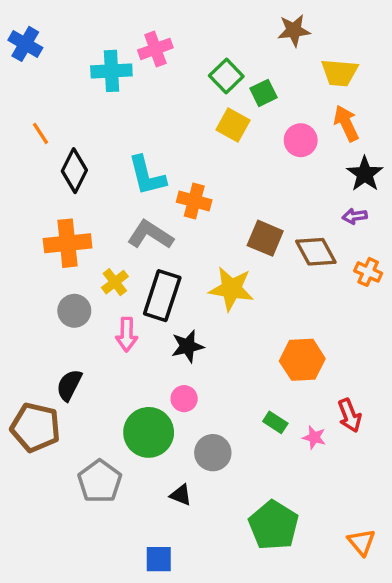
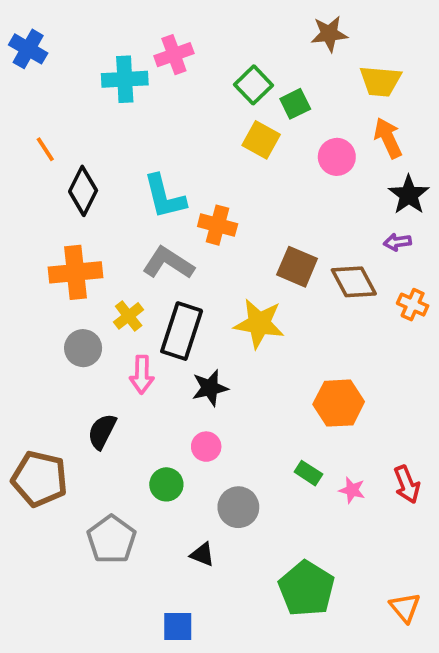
black semicircle: (69, 385) -> (102, 431), moved
red arrow: (350, 416) -> (407, 484), moved
green circle: (149, 432) -> (166, 484), size x0.6

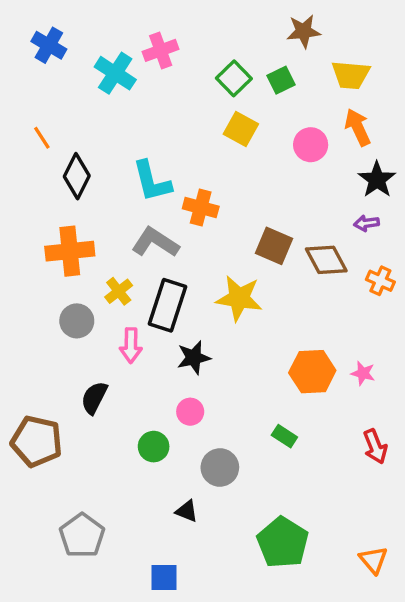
blue cross: (28, 49) -> (49, 45), moved
cyan cross: (125, 79) -> (115, 73), turned 36
green square: (295, 104) -> (281, 80), moved
pink star: (352, 490) -> (363, 373), moved
gray pentagon: (111, 539) -> (82, 536), moved

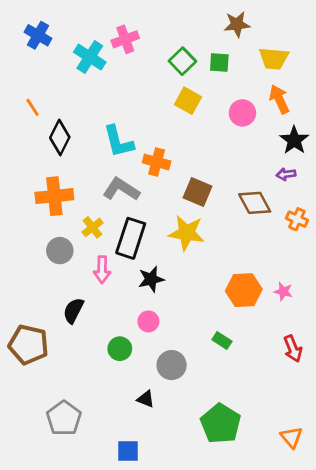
green square: (281, 80) -> (219, 62), turned 30
brown square: (274, 246) -> (197, 192), moved

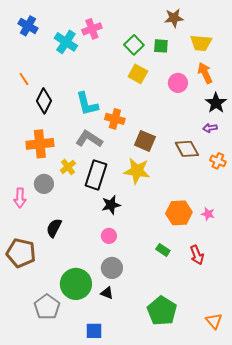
pink arrow: (102, 270) -> (20, 198), moved
green circle: (120, 349) -> (76, 284), moved, size x1.8
red arrow: (293, 349) -> (197, 255), moved
gray circle: (172, 365) -> (112, 268), moved

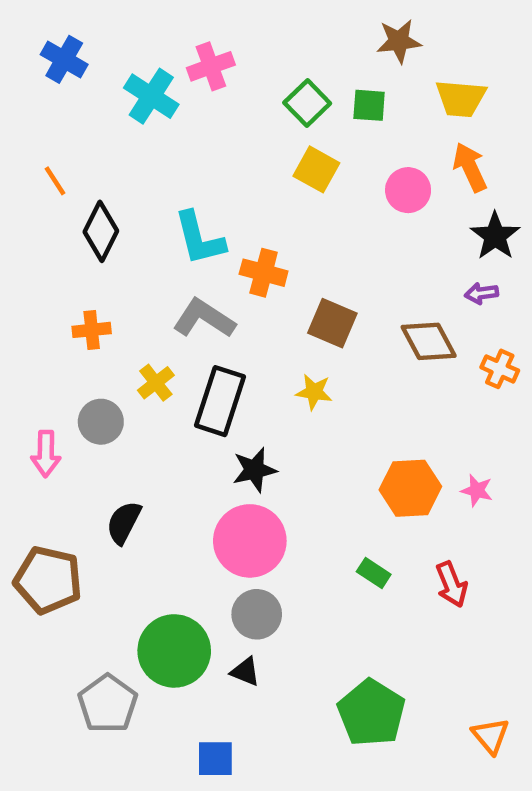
orange cross: (40, 144) -> (92, 330), size x0.6
yellow star: (137, 171) -> (314, 392), size x0.6
pink circle: (109, 236) -> (250, 541), size x2.0

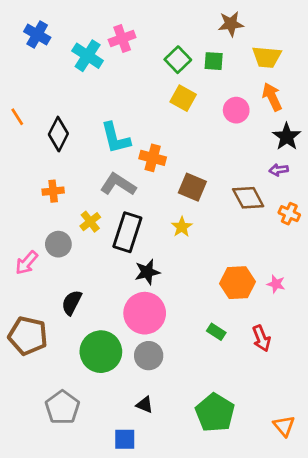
orange line: (55, 181) -> (17, 117), moved
yellow star: (314, 392) -> (182, 227), turned 30
pink arrow: (46, 454) -> (27, 263), turned 40
green circle: (174, 651) -> (101, 352), moved
black triangle: (245, 672) -> (145, 405), moved

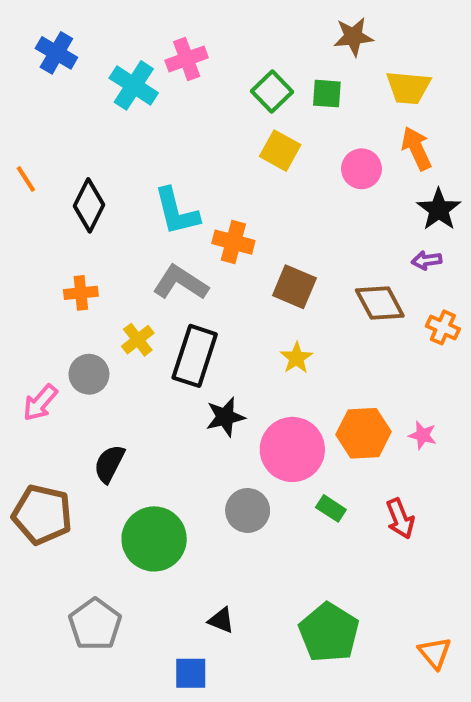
yellow star: (182, 227) -> (296, 358), moved
pink circle: (145, 313) -> (292, 449), moved
gray circle: (149, 356) -> (248, 510), moved

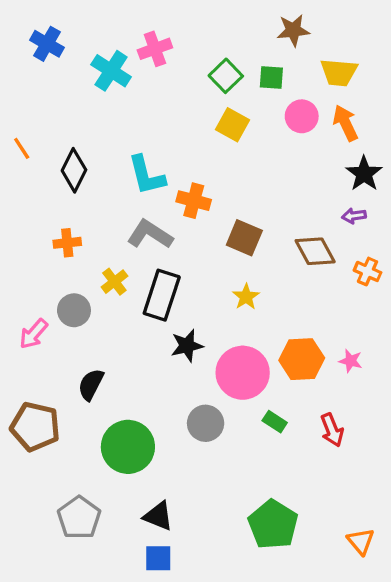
pink circle: (361, 169) -> (302, 116), moved
black triangle: (221, 620) -> (158, 516), moved, size x1.4

